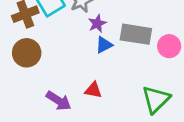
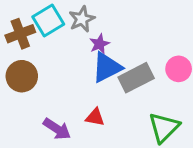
gray rectangle: (136, 34) -> (136, 78), moved, turned -36
blue triangle: (104, 45) -> (107, 67), size x1.6

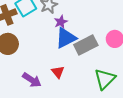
red triangle: (95, 117) -> (58, 72), turned 40

